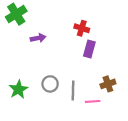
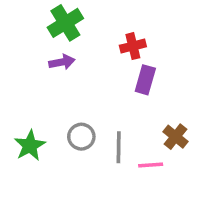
green cross: (16, 14) -> (65, 23), moved
red cross: (82, 28) -> (133, 46), turned -32
brown cross: (108, 84) -> (176, 137), turned -32

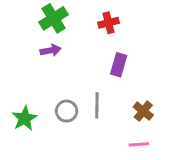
red cross: (133, 46) -> (109, 23), moved
gray line: (119, 147) -> (97, 105), moved
pink line: (151, 165) -> (139, 144), moved

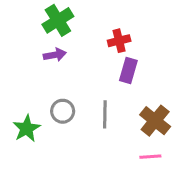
red cross: (109, 23) -> (119, 41), moved
gray circle: (67, 111) -> (63, 111), moved
brown cross: (143, 111) -> (155, 121), size x1.4

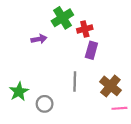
green cross: (58, 20) -> (62, 18), moved
gray circle: (63, 111) -> (45, 104), moved
pink line: (150, 157) -> (119, 108), moved

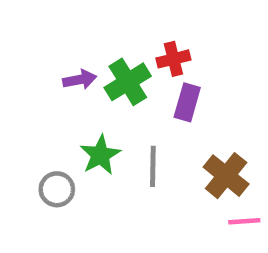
green cross: (62, 18) -> (128, 82), moved
green star: (19, 92) -> (100, 155), moved
gray circle: (45, 104) -> (57, 189), moved

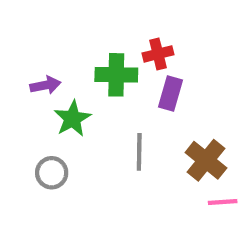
purple arrow: (80, 80) -> (45, 85), moved
green cross: (128, 82) -> (116, 75), turned 33
green star: (100, 155) -> (72, 119), moved

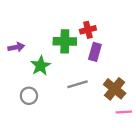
purple arrow: (45, 85) -> (16, 47), moved
gray line: (139, 152) -> (78, 84), turned 72

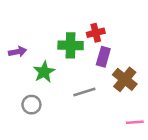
brown cross: (115, 89) -> (125, 79), moved

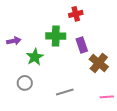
red cross: (96, 33) -> (76, 14), moved
purple rectangle: (103, 57) -> (82, 45), turned -35
gray line: (84, 92) -> (65, 92), moved

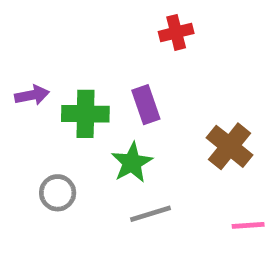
green cross: (56, 36) -> (85, 114), moved
purple rectangle: (82, 45) -> (146, 105), moved
green star: (35, 57) -> (132, 163), moved

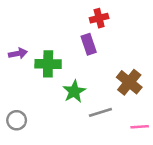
purple rectangle: (146, 105) -> (89, 44), moved
gray circle: (58, 193) -> (17, 120), moved
gray line: (151, 214) -> (100, 112), moved

